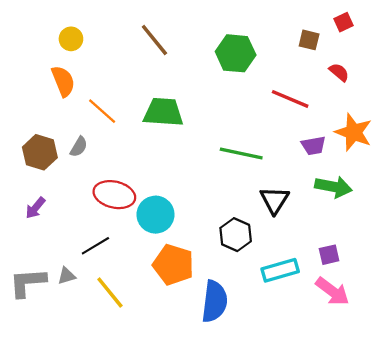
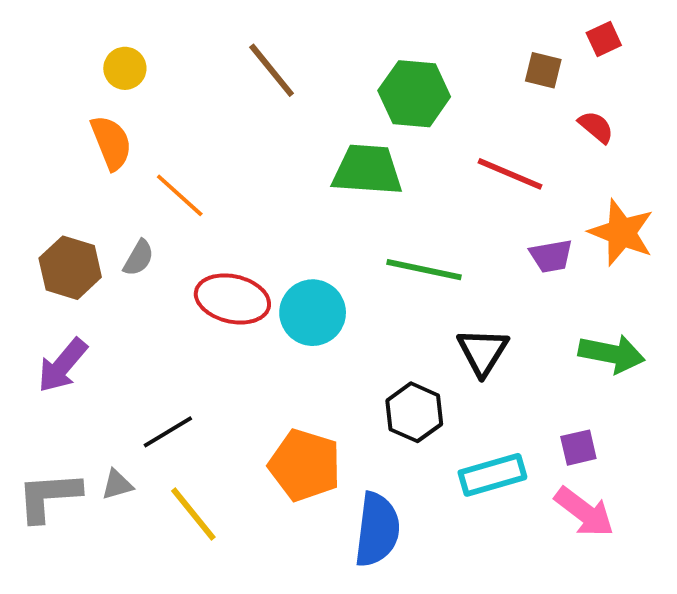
green trapezoid: (163, 112) -> (367, 170), moved
green arrow: (333, 187) -> (612, 354), moved
red ellipse: (114, 195) -> (232, 299), moved
purple arrow: (35, 208) -> (62, 365), size x1.4
cyan circle: (156, 215) -> (313, 313), moved

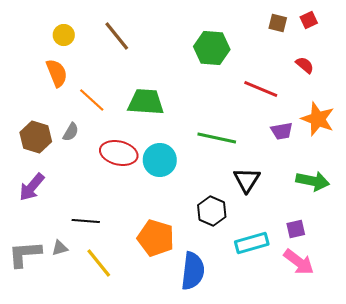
brown line: (272, 70) -> (117, 36), moved
brown square: (543, 70) -> (278, 23), moved
green trapezoid: (367, 170) -> (146, 102), moved
black line: (168, 432) -> (86, 221), turned 36

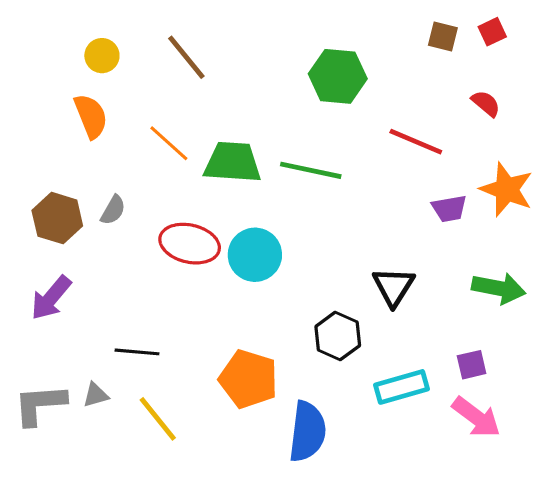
orange line: (92, 100) -> (169, 143), moved
green line: (217, 138) -> (311, 170), moved

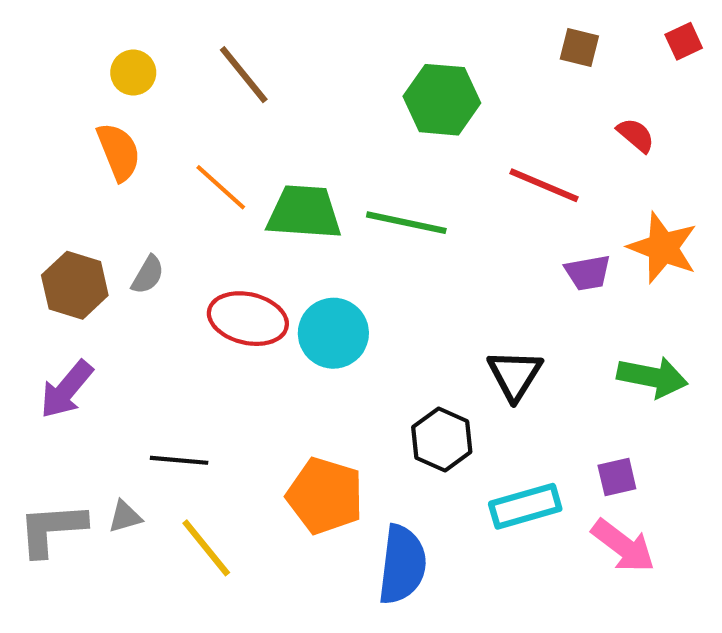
red square: (492, 32) -> (684, 41), moved

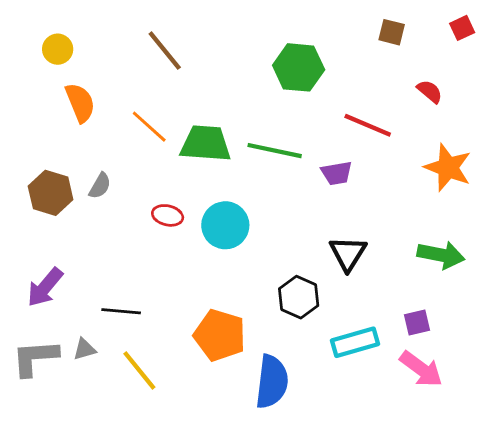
yellow circle: (133, 73) -> (58, 49), moved
purple trapezoid: (588, 273) -> (337, 173), moved
red ellipse: (248, 319) -> (168, 215), size x0.6
purple arrow: (66, 389) -> (45, 287), moved

